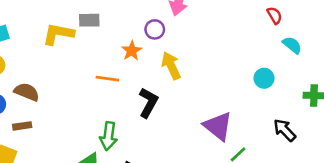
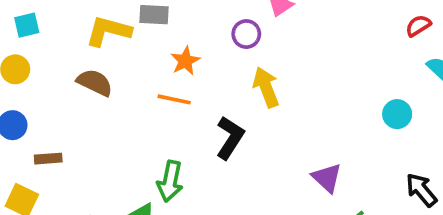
red semicircle: (275, 15) -> (418, 26), turned -96
orange star: (132, 51) -> (185, 61), moved
brown semicircle: (27, 92) -> (95, 83), moved
purple triangle: (218, 126) -> (327, 178), size x0.7

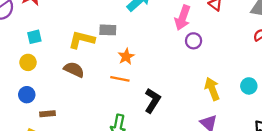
purple circle: (246, 34) -> (194, 41), moved
yellow arrow: (266, 87) -> (212, 89), moved

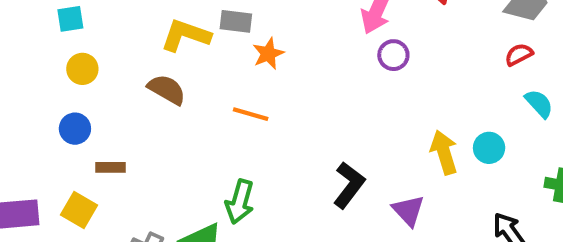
cyan square: (34, 37) -> (70, 19), moved
orange star: (126, 56) -> (268, 54), moved
yellow arrow: (212, 89) -> (444, 152), moved
black L-shape: (152, 101) -> (349, 185), moved

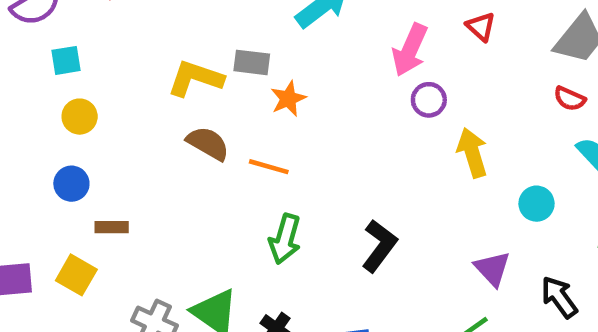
red semicircle: (519, 55) -> (570, 99), turned -128
brown semicircle: (167, 90) -> (208, 143), moved
yellow arrow: (444, 152) -> (472, 153), moved
green arrow: (240, 202) -> (285, 239), moved
purple triangle: (408, 211) -> (492, 269), moved

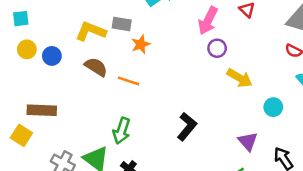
yellow arrow: (472, 153) -> (240, 78), turned 135
blue circle: (71, 184) -> (52, 56), moved
brown rectangle: (112, 227) -> (42, 110), size x1.6
green arrow: (285, 239) -> (122, 131), moved

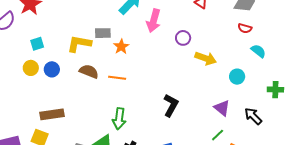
cyan square: (21, 19) -> (37, 44), moved
pink arrow: (208, 21) -> (154, 21), moved

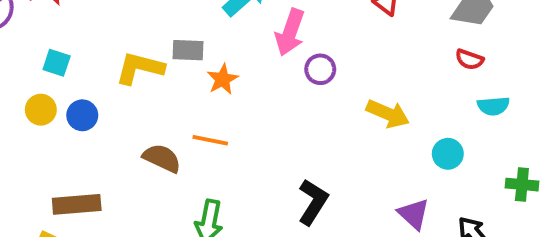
purple circle: (183, 38) -> (320, 69), moved
cyan square: (37, 44) -> (57, 63), turned 32
cyan semicircle: (258, 51) -> (493, 106), turned 133
brown semicircle: (89, 71) -> (162, 158), moved

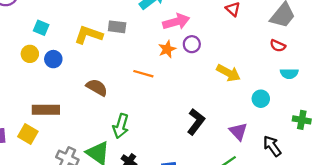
pink arrow: (290, 32) -> (176, 22), turned -130
orange star: (223, 79) -> (167, 49), moved
orange line: (210, 140) -> (143, 74), moved
black L-shape: (313, 202) -> (196, 122), moved

